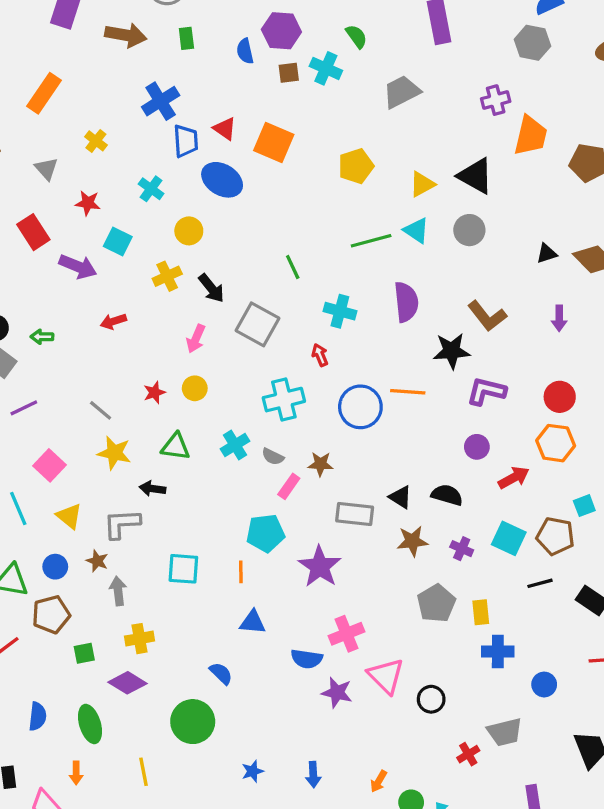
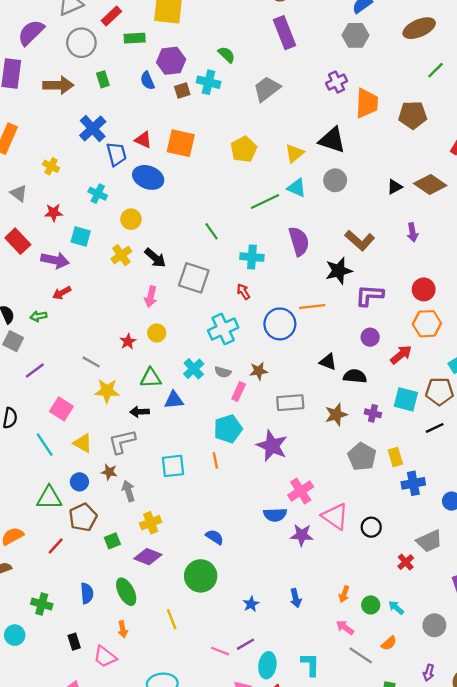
red arrow: (113, 321) -> (62, 293), moved
black triangle: (400, 497) -> (328, 362), moved
blue triangle: (253, 622) -> (174, 400), moved

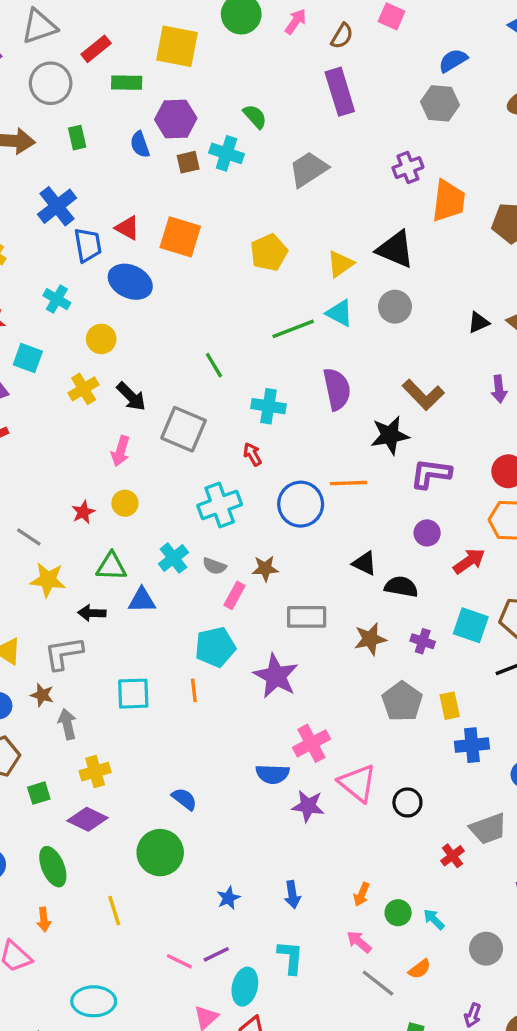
cyan L-shape: (310, 664) -> (291, 957), moved

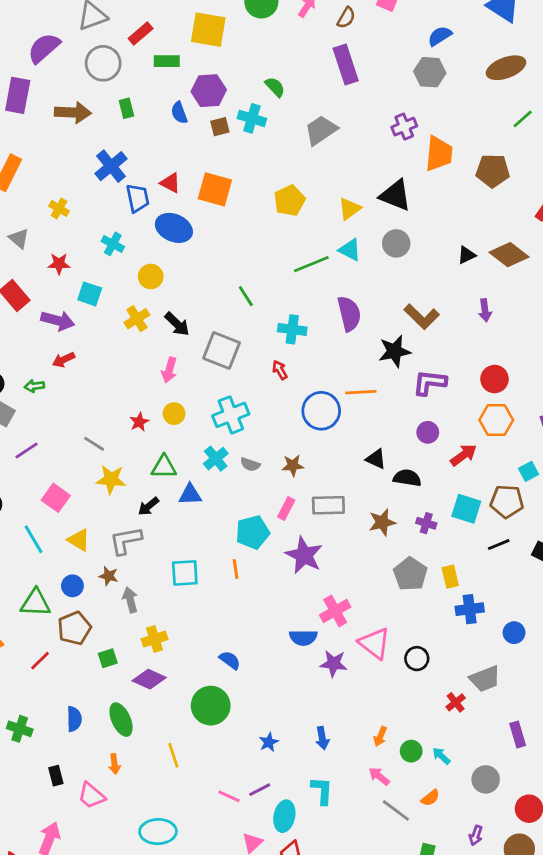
cyan cross: (220, 505) -> (231, 415), moved
pink rectangle: (234, 595) -> (286, 508), moved
black arrow: (92, 613) -> (149, 506), turned -40

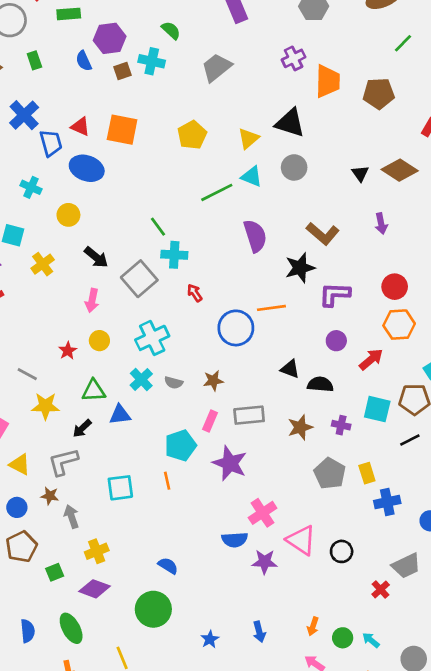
black triangle: (467, 255) -> (360, 173), turned -36
yellow cross: (137, 319) -> (43, 264), moved
cyan cross: (292, 329) -> (174, 255), moved
gray square: (222, 350) -> (139, 279), turned 32

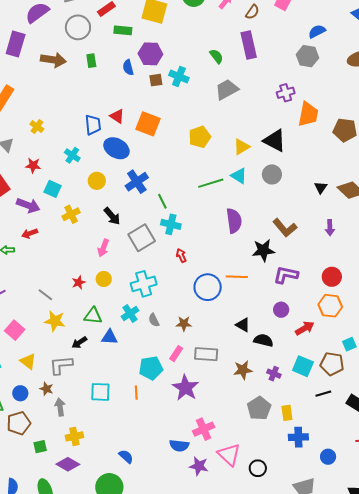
green semicircle: (171, 30) -> (216, 56), moved
blue cross: (24, 115) -> (137, 182), moved
gray semicircle: (174, 383) -> (154, 320), turned 40

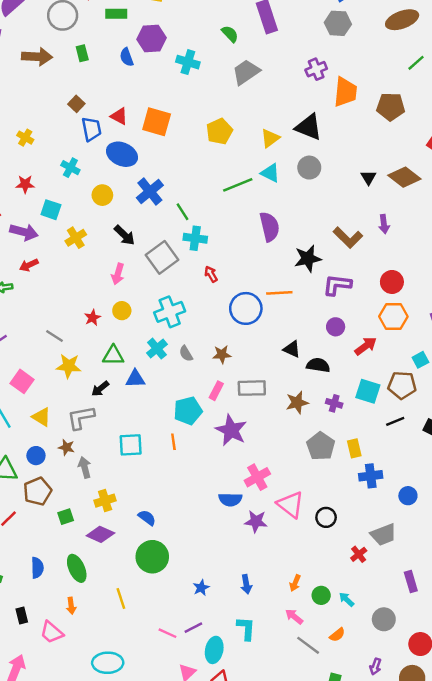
brown square: (156, 80) -> (76, 104), moved, turned -32
brown L-shape: (285, 228) -> (348, 238), moved
blue semicircle: (126, 456) -> (147, 518), moved

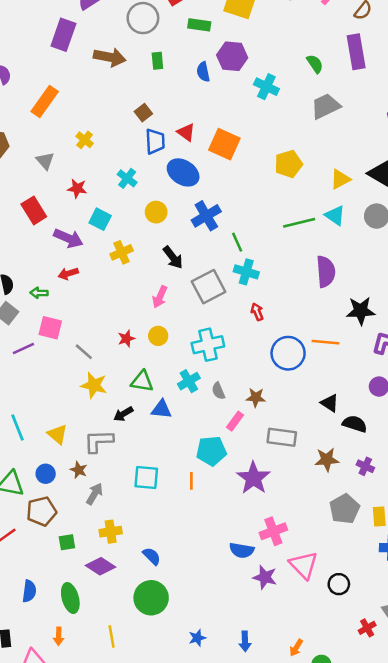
pink square: (22, 381) -> (50, 328), moved, turned -30
pink rectangle: (216, 391) -> (235, 421), moved
gray arrow: (85, 467) -> (95, 494), turned 36

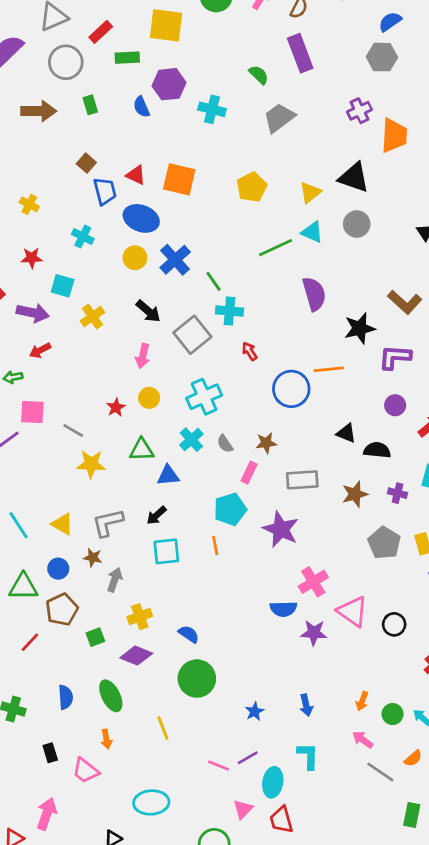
yellow circle: (156, 212) -> (135, 258), moved
black arrow: (123, 414) -> (156, 515), moved

